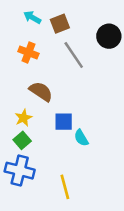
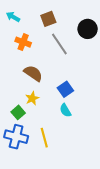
cyan arrow: (32, 17) -> (13, 17), moved
yellow star: (23, 118) -> (32, 98), moved
blue square: (64, 122) -> (65, 89), moved, turned -35
yellow line: (65, 187) -> (44, 138), moved

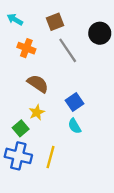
yellow line: (44, 138) -> (50, 157), turned 30

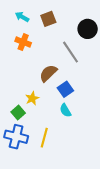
cyan arrow: (15, 19) -> (22, 17), moved
gray line: (68, 50) -> (70, 52), moved
brown semicircle: (38, 84) -> (48, 73), moved, turned -78

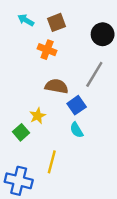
orange cross: (23, 42) -> (47, 50), moved
gray line: (70, 52) -> (94, 74), moved, turned 65
brown semicircle: (48, 73) -> (56, 86), turned 54
blue cross: (16, 137) -> (19, 181), moved

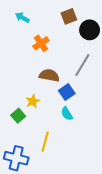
brown square: (56, 22) -> (69, 16), moved
orange cross: (47, 50) -> (41, 43), turned 35

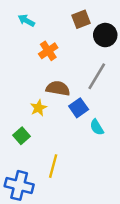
yellow star: (33, 101) -> (39, 108), moved
cyan semicircle: (67, 114) -> (97, 127), moved

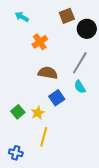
yellow star: (39, 108) -> (38, 113), moved
blue square: (79, 108) -> (57, 98), moved
cyan semicircle: (97, 127) -> (80, 87), moved
blue cross: (19, 185) -> (16, 153), size x0.6

